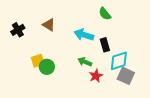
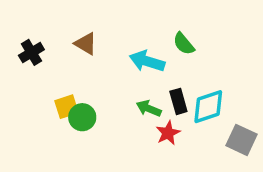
green semicircle: (105, 14) -> (184, 44), moved
black rectangle: (105, 45) -> (178, 101), moved
gray square: (126, 76) -> (241, 140), moved

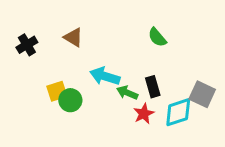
cyan arrow: (147, 61) -> (105, 76), moved
cyan diamond: (208, 107) -> (178, 112), moved
gray square: (241, 140) -> (202, 94), moved

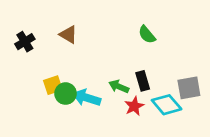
cyan arrow: (105, 76) -> (87, 98), moved
gray square: (202, 94) -> (189, 88), turned -35
cyan diamond: (178, 112) -> (167, 105), turned 68

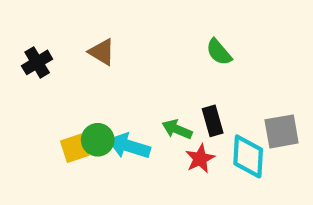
yellow square: (53, 85) -> (75, 148), moved
cyan diamond: (167, 105) -> (248, 156), turned 44

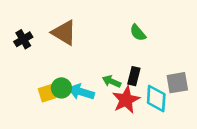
brown triangle: (102, 52) -> (64, 33), size x1.5
black rectangle: (213, 121) -> (134, 76), turned 30
red star: (200, 159) -> (126, 100), size x1.5

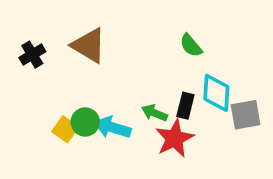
yellow square: (47, 93) -> (65, 129), turned -36
cyan diamond: (156, 99) -> (216, 93), moved

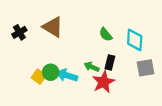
green semicircle: (191, 45) -> (106, 34), moved
cyan diamond: (216, 93) -> (135, 40), moved

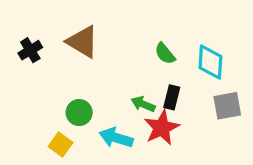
cyan arrow: (67, 75) -> (116, 138), moved
yellow square: (39, 77) -> (61, 145), moved

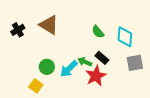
black rectangle: (172, 97) -> (102, 58), turned -64
cyan arrow: (116, 138) -> (69, 69), moved, turned -60

